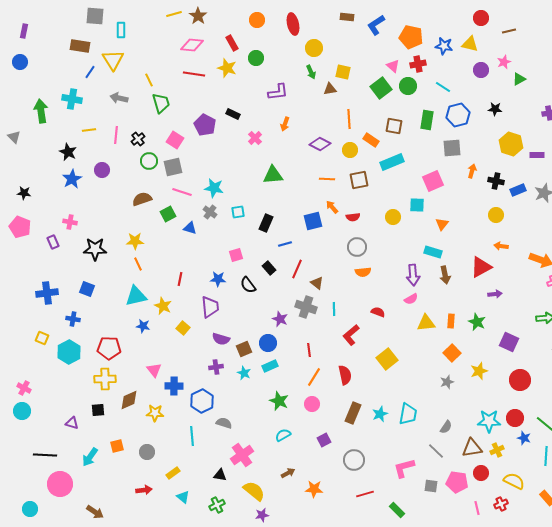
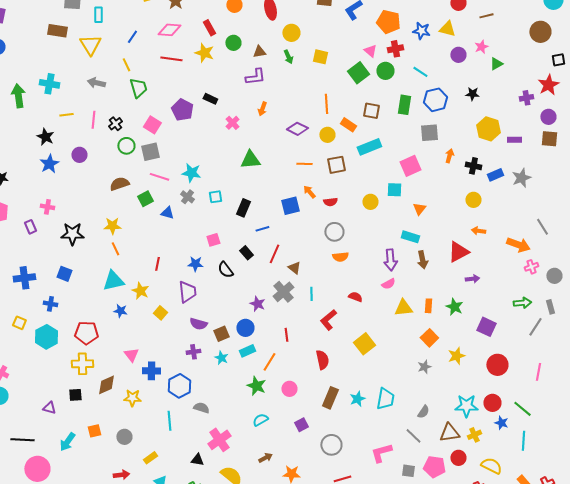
blue line: (90, 72) -> (132, 37), moved
brown triangle: (330, 89) -> (259, 52), moved
gray cross: (306, 307) -> (283, 292), turned 30
orange line: (314, 377) -> (269, 362), moved

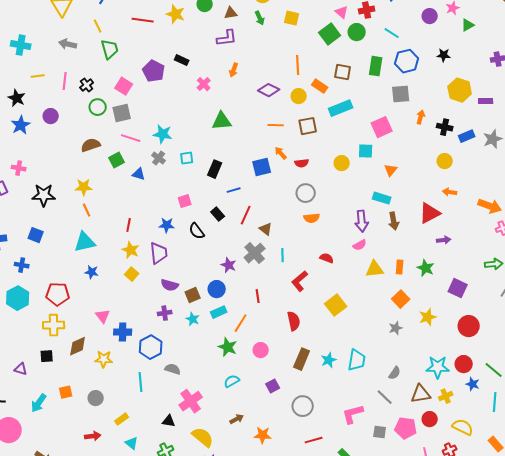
yellow star: (140, 291) -> (131, 250), moved

